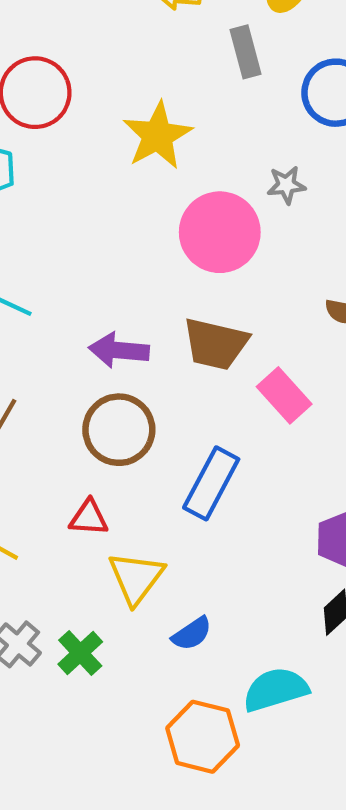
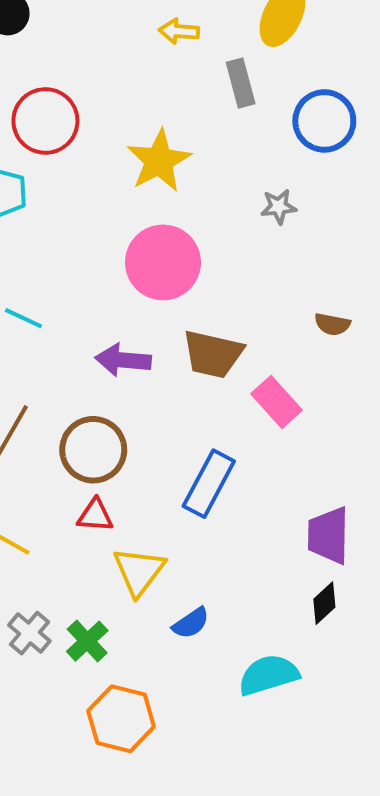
pink circle: (220, 232) -> (163, 262), moved
brown circle: (119, 430) -> (93, 450), moved
orange hexagon: (203, 737) -> (121, 719), moved

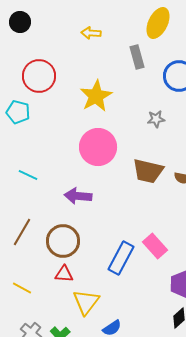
yellow arrow: (179, 31) -> (91, 33), moved
brown trapezoid: (213, 354) -> (148, 171), moved
pink rectangle: (277, 402) -> (155, 246), moved

